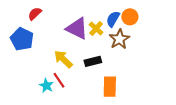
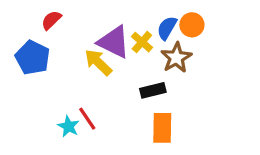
yellow arrow: (63, 59) -> (98, 62), moved
black rectangle: (93, 61) -> (153, 90), moved

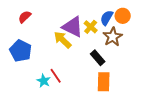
red semicircle: (51, 20) -> (25, 17), moved
blue pentagon: (33, 58) -> (21, 51), moved
black rectangle: (153, 90) -> (98, 58), turned 63

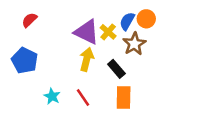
yellow arrow: (63, 40) -> (87, 59), moved, turned 60
red line: (56, 76) -> (83, 98), moved

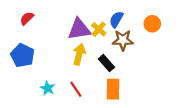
orange circle: (146, 19) -> (152, 24), moved
purple triangle: (87, 32) -> (79, 29), turned -35
brown star: (134, 44) -> (123, 40), turned 30

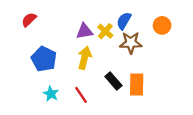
purple triangle: (79, 29) -> (84, 31), size x0.7
blue pentagon: (22, 55) -> (44, 59), moved
black rectangle: (106, 63) -> (113, 81), moved
orange rectangle: (113, 89) -> (137, 84), moved

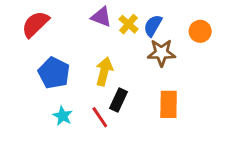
red semicircle: (29, 20) -> (35, 24), size x1.5
purple triangle: (84, 31) -> (101, 17), moved, turned 30
yellow cross: (105, 31) -> (128, 24), moved
black rectangle: (113, 81) -> (118, 100), moved, turned 66

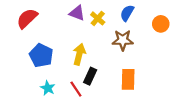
blue semicircle: (153, 26) -> (127, 13), moved
orange circle: (200, 31) -> (161, 24), moved

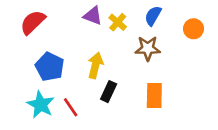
cyan star: (48, 88) -> (41, 105), moved, size x1.5
red line: (76, 89) -> (71, 107), moved

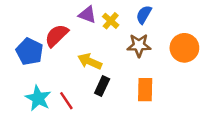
red semicircle: (33, 22) -> (57, 36), moved
orange circle: (194, 29) -> (184, 48), moved, size x1.5
yellow arrow: (95, 65) -> (90, 61), turned -80
blue pentagon: (50, 67) -> (30, 52), moved

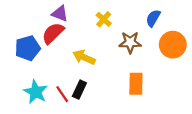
purple triangle: (87, 15) -> (60, 14), moved
blue semicircle: (144, 15) -> (153, 18), moved
blue pentagon: (30, 52) -> (28, 48), turned 30
black rectangle: (102, 86) -> (79, 90), moved

